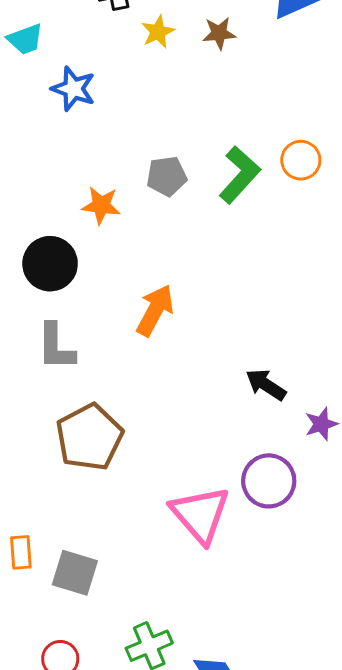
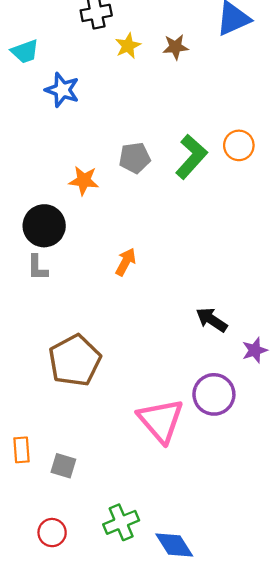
orange arrow: (155, 310) -> (126, 262), size x0.7
gray L-shape: (56, 347) -> (37, 268), moved, size x0.7
gray square: (75, 573) -> (63, 466), size x0.7

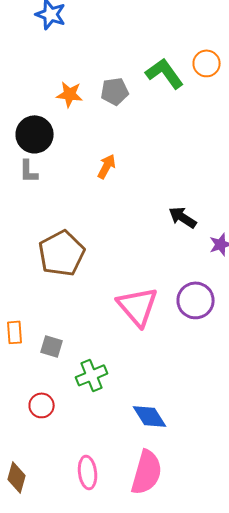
green L-shape: (191, 157) -> (165, 73), turned -78
gray pentagon: (135, 158) -> (115, 91), moved
purple circle: (214, 394) -> (196, 300), moved
green cross: (121, 522) -> (92, 375), moved

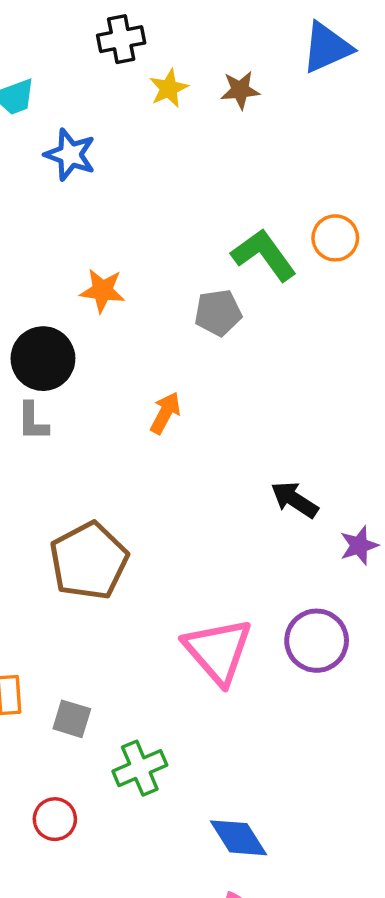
gray pentagon: (115, 91) -> (218, 313), moved

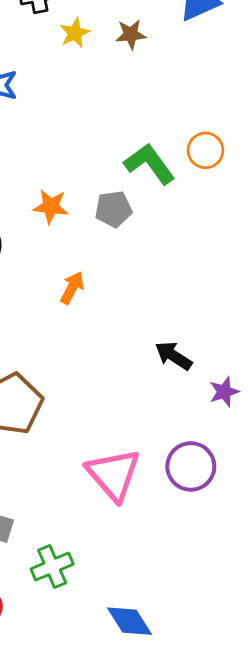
orange star: (102, 291) -> (51, 206), moved

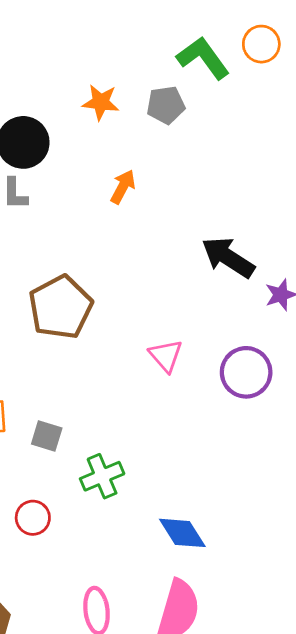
black arrow: (173, 356) -> (228, 257), size x1.4
pink triangle: (113, 474) -> (166, 356), moved, size x0.6

